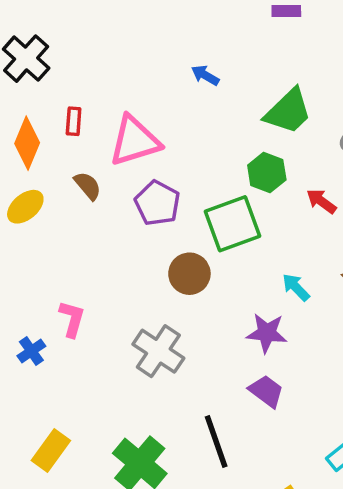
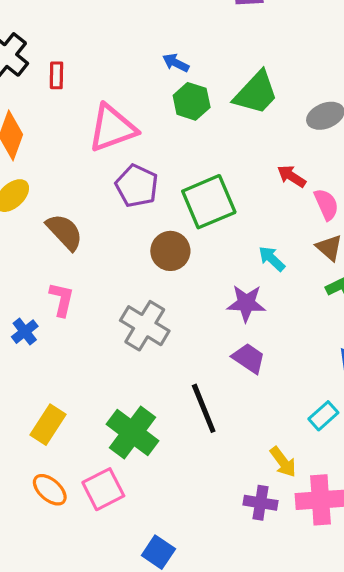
red rectangle: (74, 121) -> (56, 75), moved
green hexagon: (267, 172) -> (192, 101), moved
brown semicircle: (88, 186) -> (65, 232), moved, size x1.4

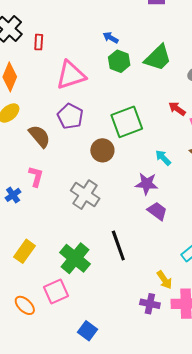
purple pentagon: (137, 186) -> (70, 116), moved
purple trapezoid: (249, 358) -> (157, 211), moved
orange ellipse: (50, 490) -> (25, 305), moved

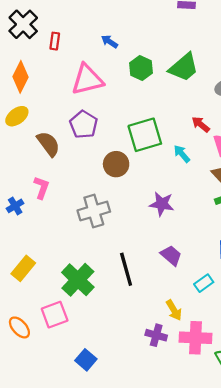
blue arrow: (111, 38) -> (109, 42), moved
cyan arrow: (163, 158) -> (182, 154), moved
gray cross: (85, 195) -> (94, 211), turned 36
purple trapezoid: (157, 211) -> (171, 255), moved

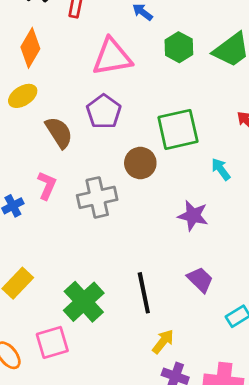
cyan arrow: (182, 154) -> (221, 169), moved
gray cross: (94, 211) -> (97, 197), moved
yellow arrow: (174, 310) -> (163, 342), moved, turned -115

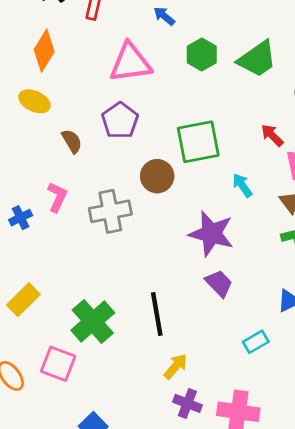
yellow ellipse: (23, 96) -> (34, 101), turned 56
brown semicircle: (59, 132) -> (72, 141), size x0.7
purple star: (193, 216) -> (211, 234), size x1.4
purple trapezoid: (200, 280) -> (219, 283), moved
pink square: (52, 342) -> (58, 364), turned 36

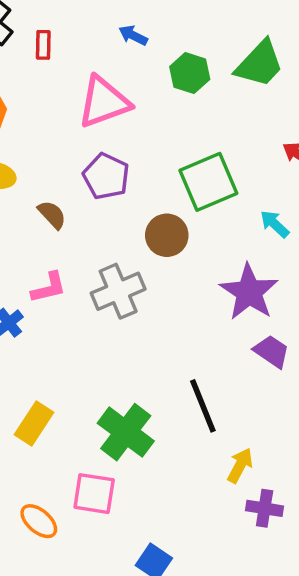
pink L-shape: (57, 197) -> (49, 288), turned 64
purple star: (211, 234) -> (249, 292), turned 30

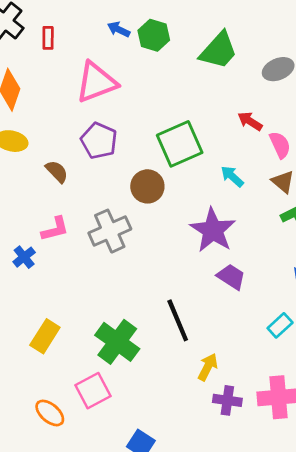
green hexagon: (190, 73) -> (154, 35), moved
pink square: (94, 494) -> (93, 391), turned -36

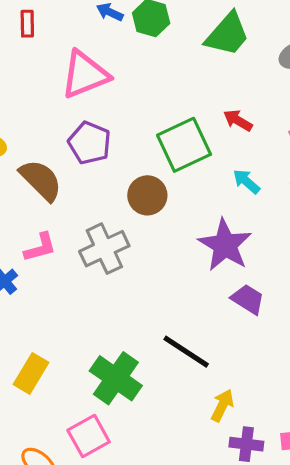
red arrow: (250, 121) -> (238, 120), moved
brown semicircle: (57, 171) -> (41, 180), size x1.6
black line: (178, 320) -> (186, 352), turned -33

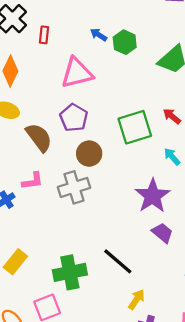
brown circle: (147, 195) -> (89, 154), moved
green cross: (116, 378) -> (70, 272), turned 36

